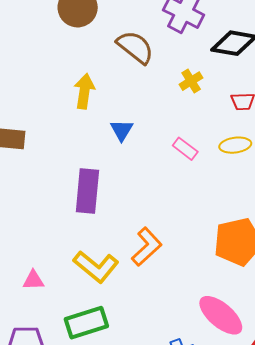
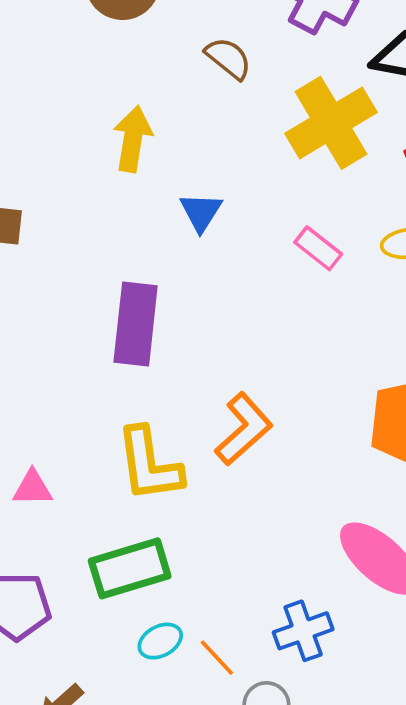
brown semicircle: (135, 47) -> (228, 58), size x0.7
yellow cross: (191, 81) -> (331, 123), size x2.0
yellow L-shape: (96, 267) -> (149, 465), turned 42

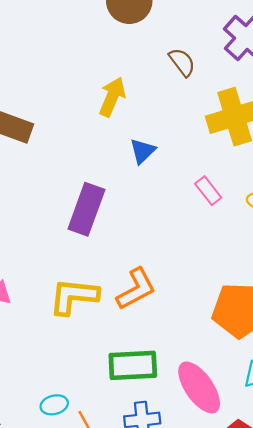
yellow L-shape: (149, 465) -> (74, 296), turned 90
green rectangle: (130, 568) -> (133, 365), moved

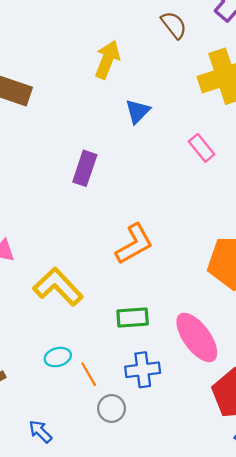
purple rectangle: (86, 209) -> (85, 168), size x0.7
yellow L-shape: (74, 296) -> (58, 287), moved, turned 42
green rectangle: (133, 365) -> (133, 318), size x0.7

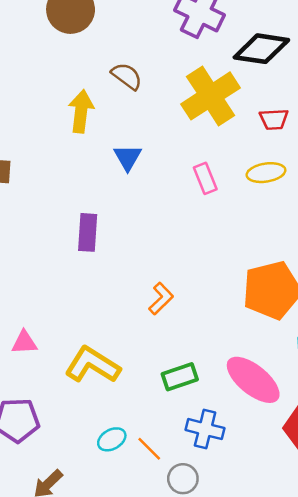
brown semicircle: (174, 25) -> (127, 76), moved
pink rectangle: (202, 148) -> (205, 178), turned 32
orange L-shape: (134, 244) -> (161, 299), size x0.7
blue cross: (143, 370) -> (205, 429), turned 36

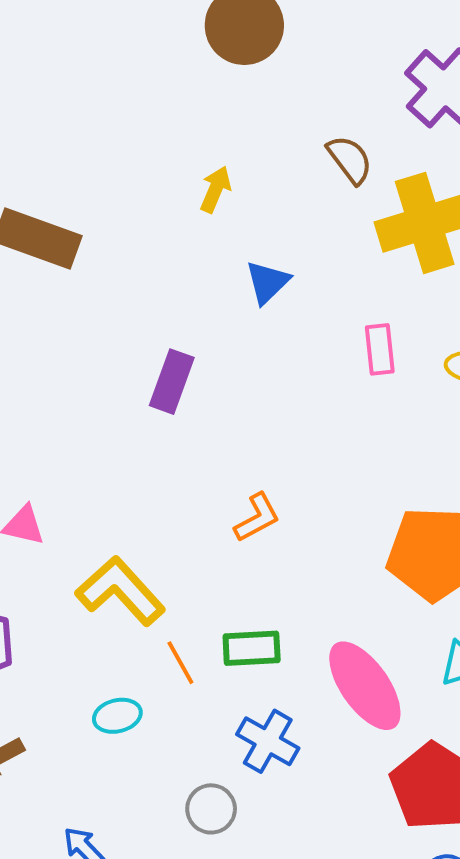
brown semicircle: (127, 76) -> (350, 160), moved
yellow arrow: (81, 111) -> (215, 189), size x0.7
orange line: (149, 449) -> (180, 663), moved

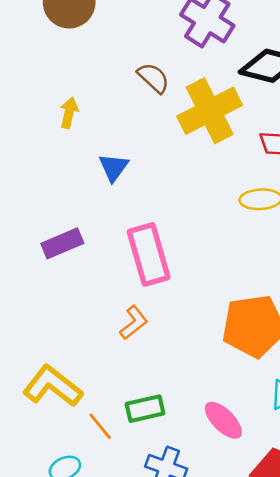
pink rectangle: (380, 349) -> (149, 254), moved, size x1.8
purple rectangle: (172, 382) -> (62, 243), turned 57
pink ellipse: (365, 686) -> (223, 420), size x0.7

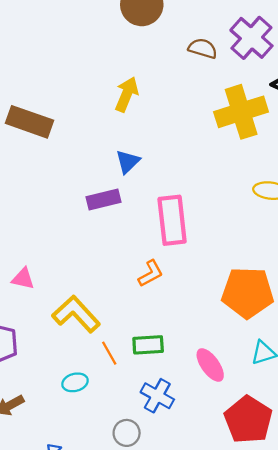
brown semicircle: (153, 78) -> (203, 48), moved, turned -36
yellow arrow: (69, 113) -> (127, 94), size x1.4
blue triangle: (114, 167) -> (128, 162), moved

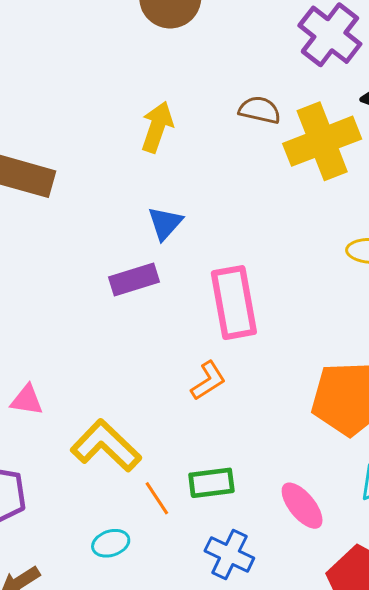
brown semicircle: (203, 48) -> (260, 110), moved

